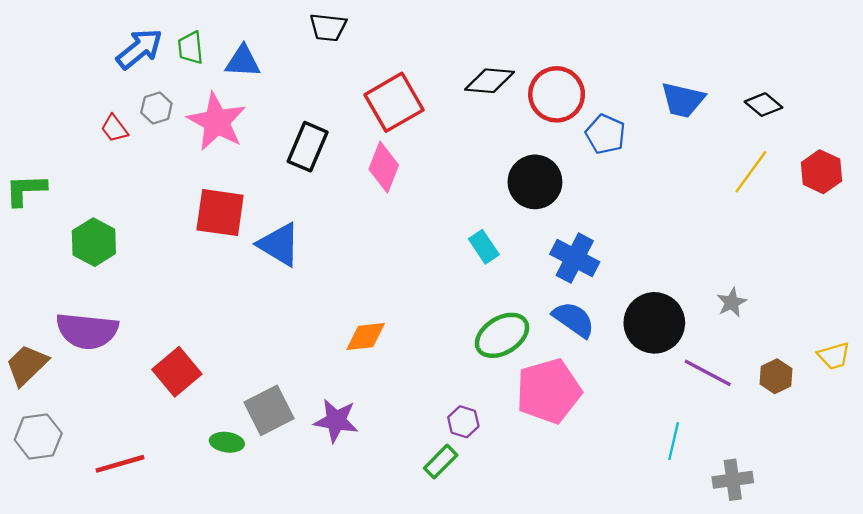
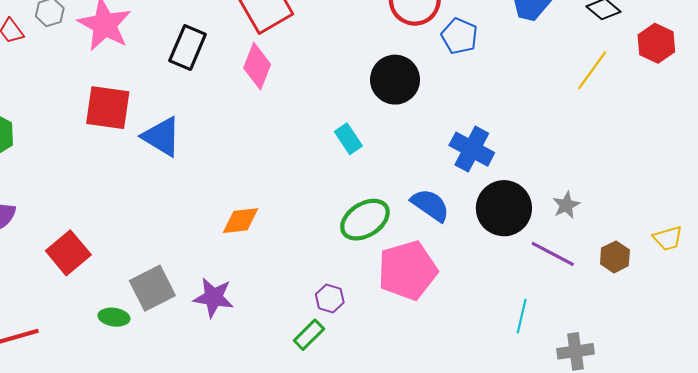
red hexagon: (821, 172) -> (656, 43), moved
blue cross: (575, 258) -> (472, 149), moved
gray star: (732, 302) -> (566, 205), moved

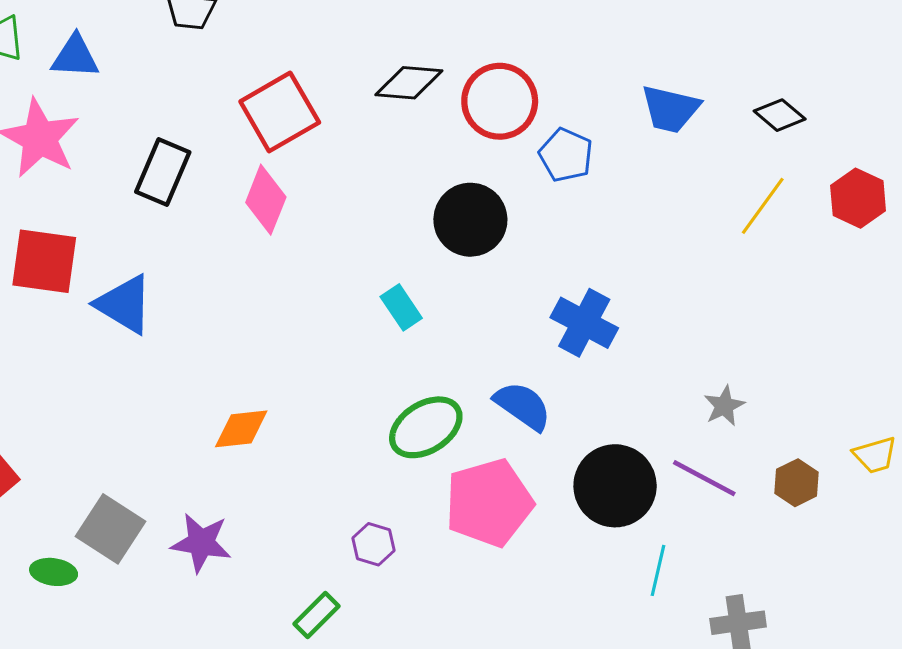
red hexagon: (656, 43) -> (858, 198), moved
black circle: (504, 208) -> (615, 486), moved
gray square: (152, 288) -> (110, 529), turned -30
green rectangle: (309, 335) -> (317, 615), moved

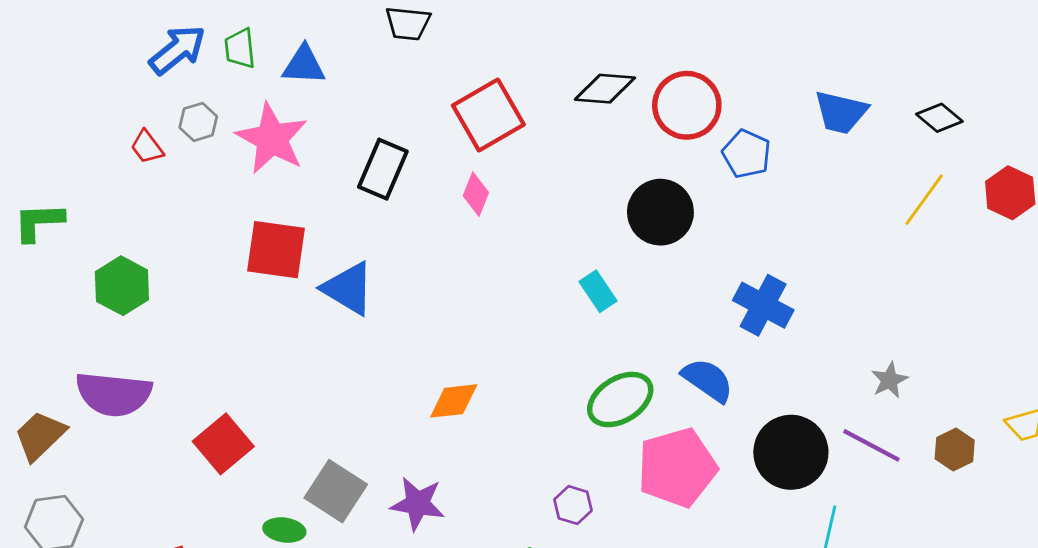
pink diamond: (266, 200) -> (476, 194), size x0.7

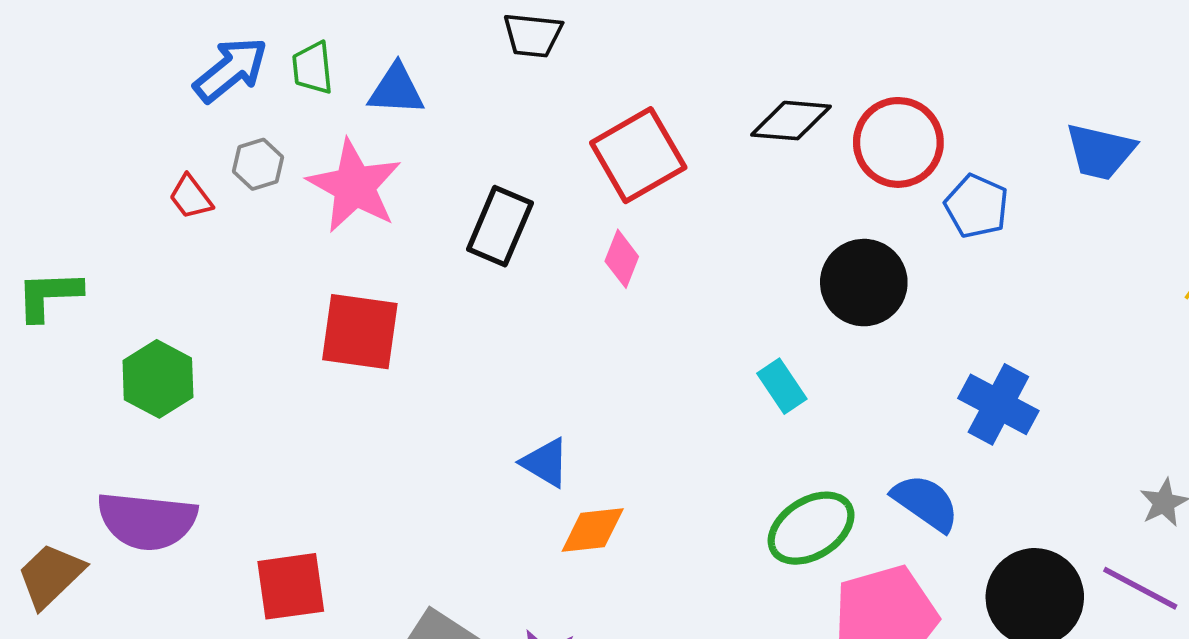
blue triangle: (348, 289) -> (545, 463), moved, size x0.7
red square: (223, 444) -> (291, 586), turned 32

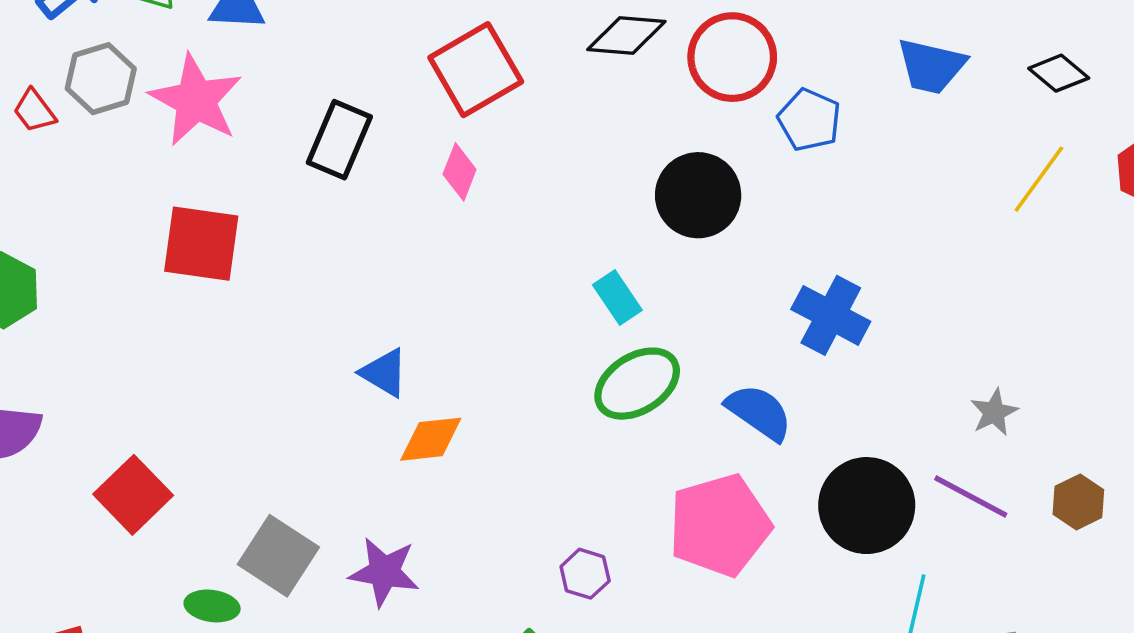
gray hexagon: (258, 164) -> (101, 79), size x1.4
green ellipse: (811, 528) -> (637, 384), moved
red square: (291, 586) -> (133, 495), turned -36

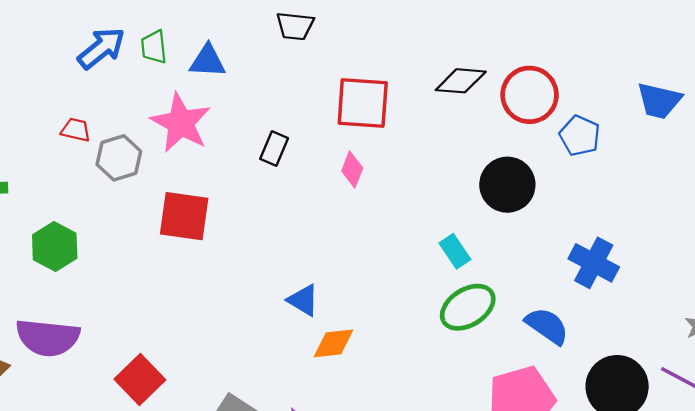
red square: (476, 70) -> (363, 103), turned 34
gray hexagon: (101, 79) -> (119, 158), moved
red trapezoid: (34, 111) -> (76, 130), turned 140
black rectangle: (339, 140) -> (274, 149), size x0.7

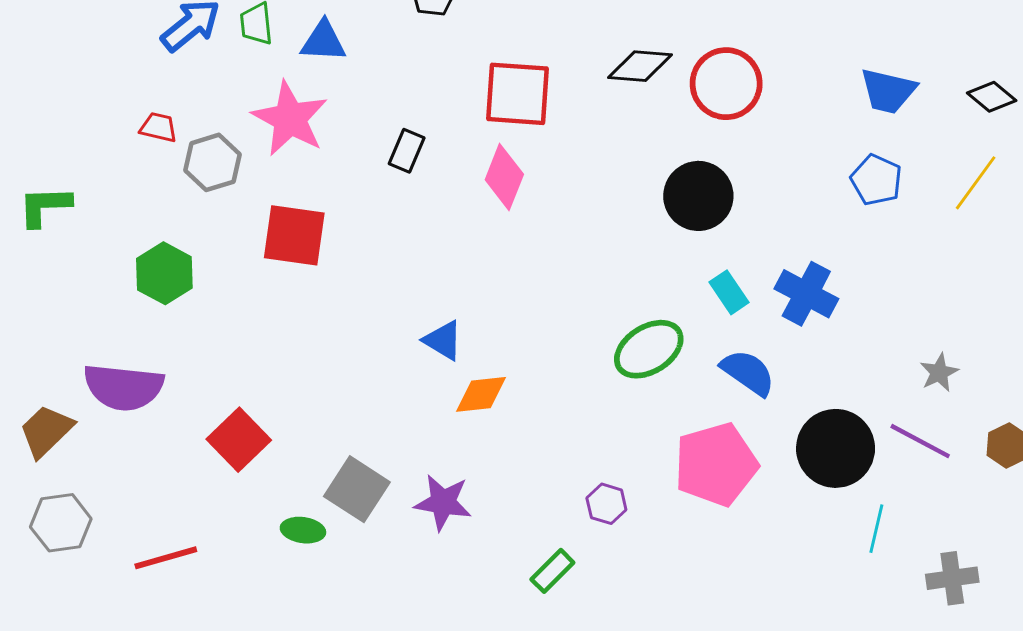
blue pentagon: (580, 136) -> (876, 180), moved
pink diamond: (352, 170) -> (504, 177), size x1.4
green hexagon: (55, 247) -> (164, 273), moved
cyan rectangle: (455, 251) -> (729, 292), moved

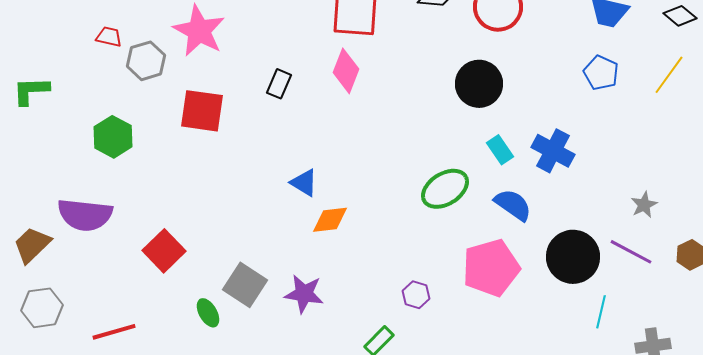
black rectangle: (407, 151) -> (279, 84), moved
green ellipse: (303, 530) -> (208, 313), turned 52

